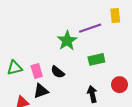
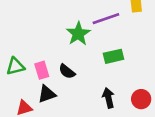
red circle: (119, 85) -> (141, 99), moved

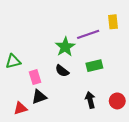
green triangle: (15, 66) -> (13, 61), moved
black semicircle: (67, 71) -> (62, 71), moved

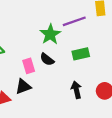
pink rectangle: (35, 77) -> (29, 66), moved

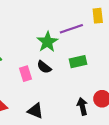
black triangle: (23, 87) -> (35, 111), moved, turned 42
black arrow: (76, 90) -> (82, 106), moved

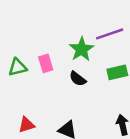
pink rectangle: (26, 74) -> (46, 63), moved

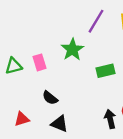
purple line: (110, 34) -> (96, 21), moved, turned -40
black semicircle: (78, 79) -> (50, 98), moved

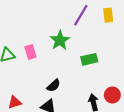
black semicircle: (50, 98) -> (54, 86), moved, turned -80

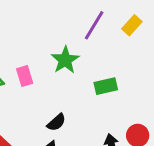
yellow rectangle: (108, 15) -> (132, 25), turned 48

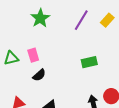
green star: (65, 60) -> (40, 18), moved
black semicircle: (56, 122) -> (39, 75), moved

